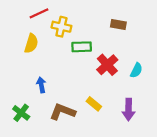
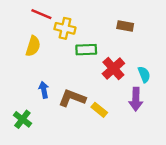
red line: (39, 13) -> (41, 14), turned 48
cyan semicircle: (136, 70) -> (144, 74), turned -48
purple arrow: (129, 109) -> (136, 99), moved
brown L-shape: (63, 112) -> (72, 98), moved

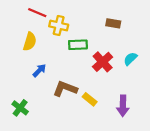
cyan semicircle: (144, 74) -> (130, 59), moved, turned -112
blue arrow: (44, 90) -> (39, 70), moved, turned 56
purple arrow: (136, 99) -> (123, 106), moved

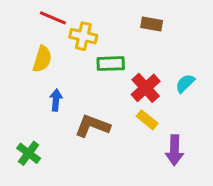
brown rectangle: (113, 23) -> (152, 24), moved
blue arrow: (39, 70) -> (56, 100), turned -40
yellow rectangle: (90, 99) -> (147, 120), moved

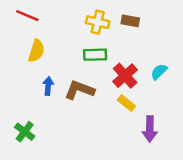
red line: (53, 18) -> (27, 16), moved
yellow cross: (83, 36) -> (98, 22), moved
brown L-shape: (92, 126) -> (79, 90), moved

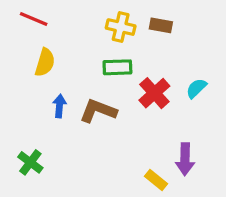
yellow rectangle: (126, 103) -> (156, 180), moved

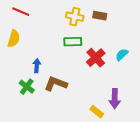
yellow semicircle: (45, 62) -> (14, 39), moved
brown L-shape: (98, 111) -> (56, 84), moved
green cross: (30, 162) -> (27, 87), moved

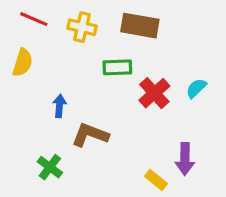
brown rectangle: (100, 16) -> (140, 26), moved, size x1.6
yellow cross: (75, 17) -> (82, 27), moved
green cross: (27, 87) -> (50, 167), moved

